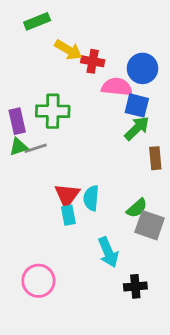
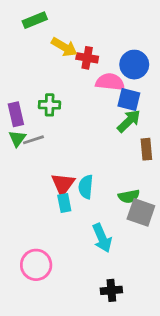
green cross: (53, 111) -> (50, 105), size x0.7
green triangle: (19, 147) -> (17, 138), turned -36
green semicircle: (137, 208) -> (129, 196), turned 30
black cross: (135, 286) -> (111, 290), moved

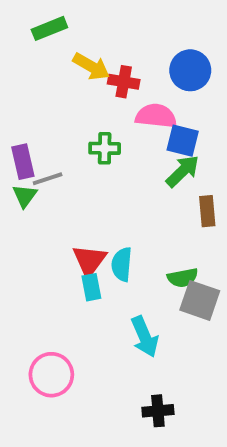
blue circle: (134, 65) -> (190, 70), moved
green cross: (50, 105) -> (105, 148), moved
gray line: (33, 140) -> (48, 179), moved

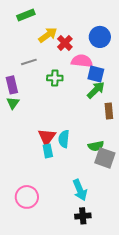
yellow arrow: (91, 67) -> (48, 35), turned -66
red cross: (124, 82) -> (65, 43), turned 35
gray line: (48, 179) -> (29, 62), moved
cyan arrow: (145, 337) -> (80, 190), moved

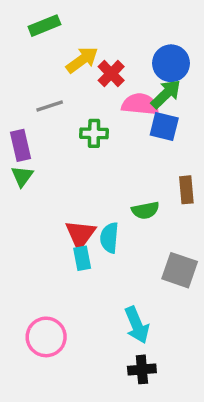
green arrow: (96, 90) -> (166, 94), moved
green semicircle: (96, 146) -> (145, 210), moved

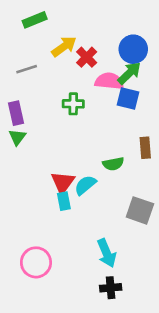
gray line: (50, 106) -> (27, 69), moved
cyan semicircle: (109, 238) -> (85, 185), turned 45

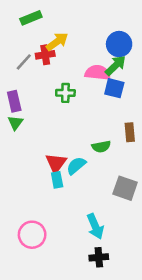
red cross: (87, 57) -> (45, 55), moved, turned 36
gray line: (27, 69) -> (24, 62), turned -30

